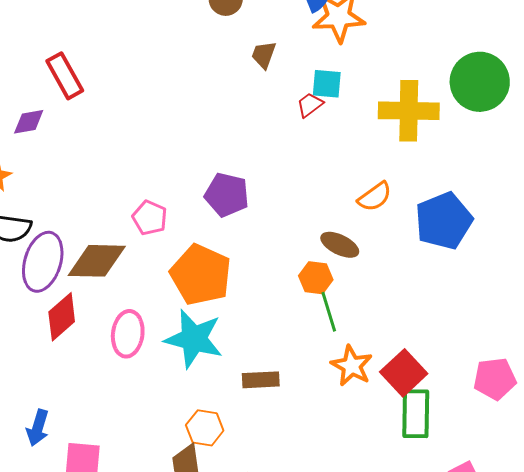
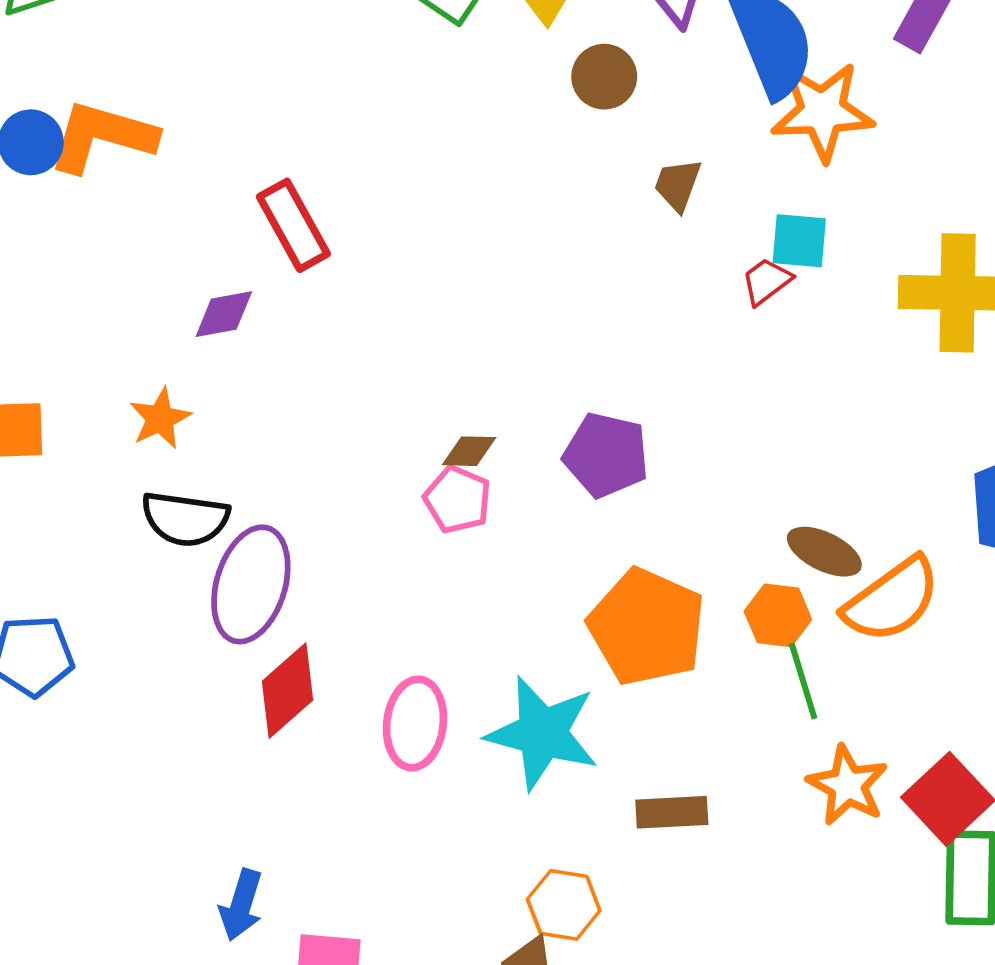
orange semicircle: (375, 197) -> (892, 600), moved, size x1.5
brown diamond: (97, 261) -> (469, 451), moved, size x0.5
orange pentagon: (201, 275) -> (647, 627), moved

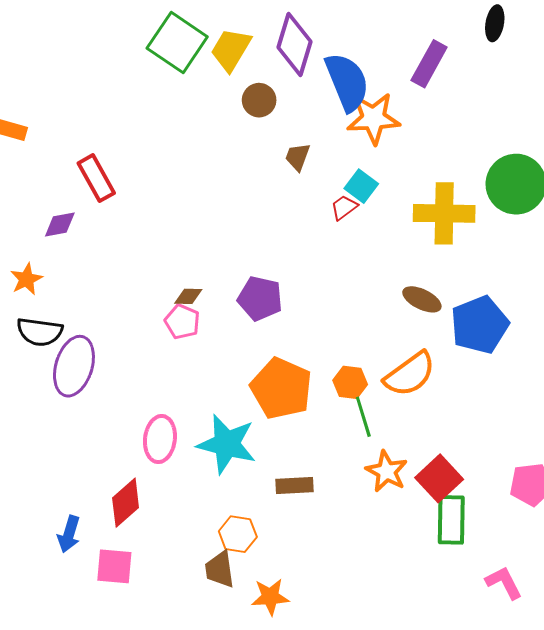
cyan square: (799, 241) -> (361, 186), turned 32
brown ellipse: (824, 552) -> (422, 299), moved
red diamond: (288, 691) -> (126, 503), moved

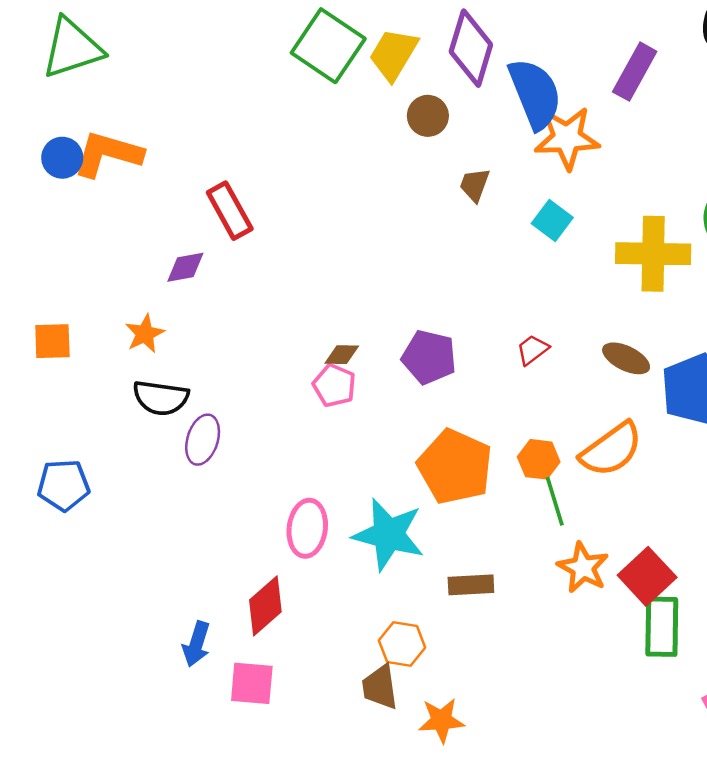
red trapezoid: (344, 207) -> (533, 350), moved
purple ellipse: (74, 366) -> (203, 440), size x0.7

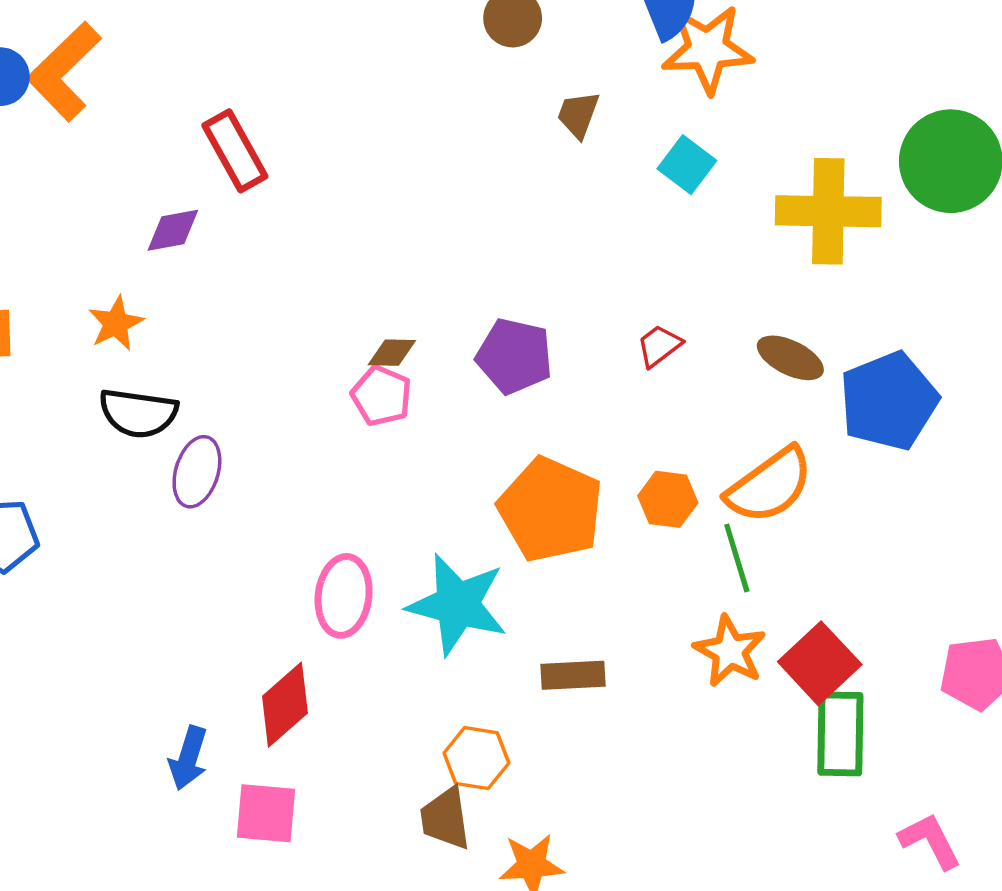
orange L-shape: (108, 154) -> (64, 72), turned -60
green line: (555, 501) -> (737, 558), moved

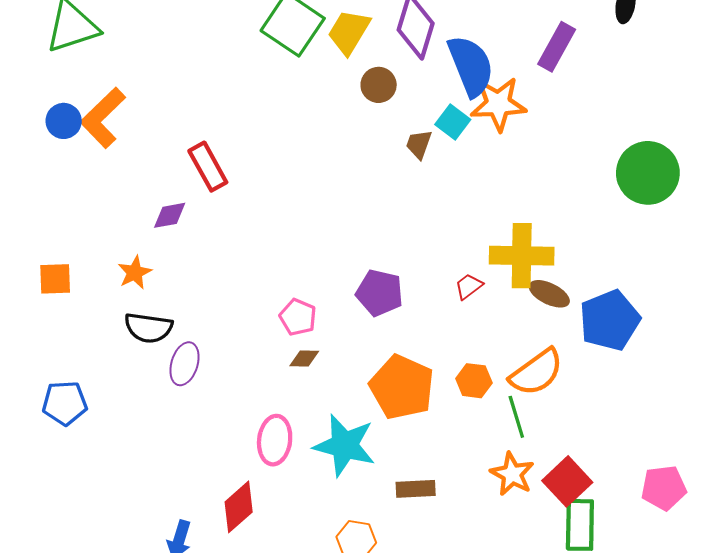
cyan square: (687, 165) -> (453, 122), moved
yellow cross: (828, 211) -> (522, 256), moved
brown diamond: (392, 353) -> (304, 358), moved

